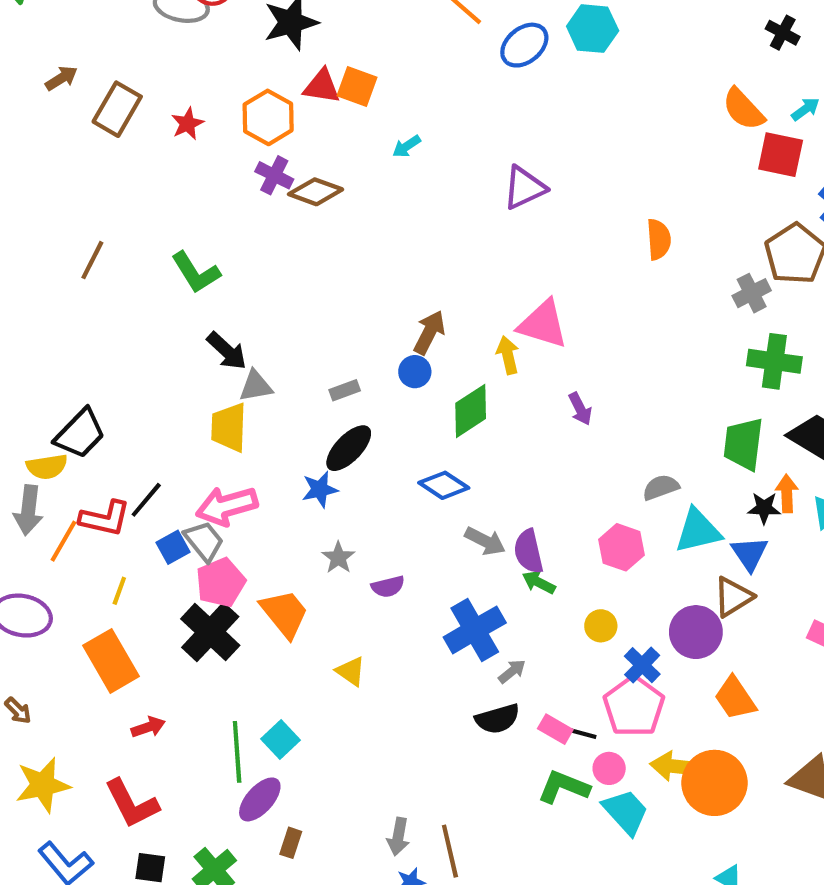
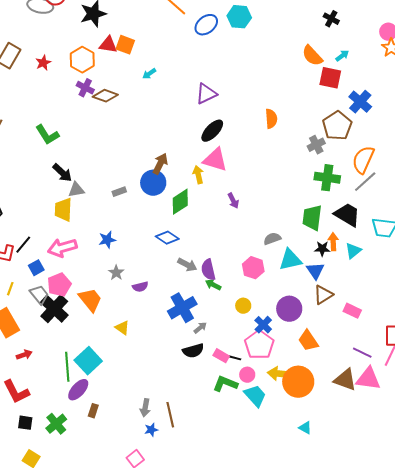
blue circle: (415, 372) -> (153, 183), size x1.6
black ellipse: (349, 448) -> (212, 131), moved
gray trapezoid: (204, 541) -> (39, 295), moved
brown triangle: (733, 597) -> (323, 295), moved
cyan square: (280, 740) -> (88, 361), size x1.5

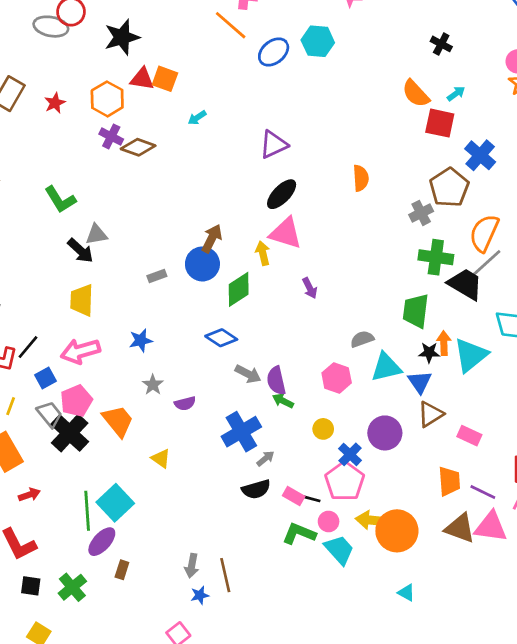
gray triangle: (76, 190) -> (96, 234), moved
black trapezoid: (347, 215) -> (465, 284), moved
cyan triangle: (353, 251) -> (471, 355), size x1.6
orange trapezoid: (308, 341) -> (449, 481), moved, turned -150

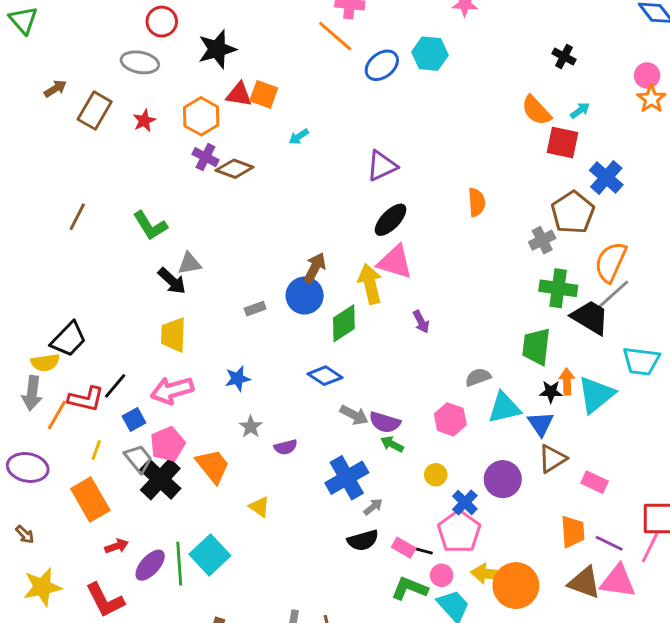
gray ellipse: (51, 27) -> (140, 62), moved
yellow arrow: (263, 253) -> (370, 284), size x1.5
purple semicircle: (276, 381) -> (385, 422), turned -60
purple ellipse: (102, 542) -> (150, 565), moved

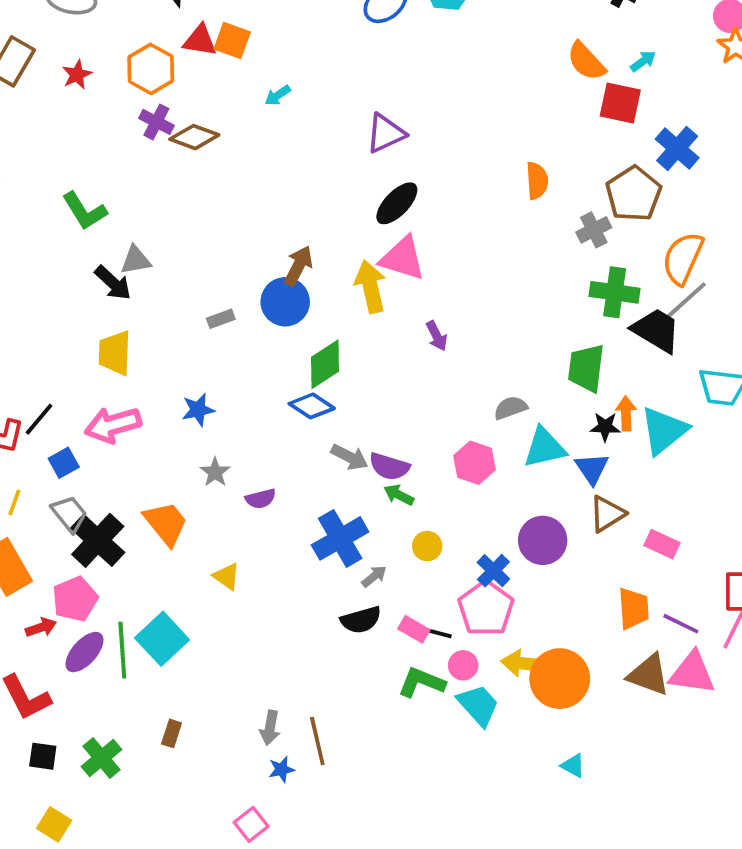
orange semicircle: (477, 202) -> (537, 181), moved
green diamond: (344, 323) -> (325, 364), moved
pink pentagon: (168, 444) -> (75, 599), moved
yellow circle: (436, 475) -> (427, 546), moved

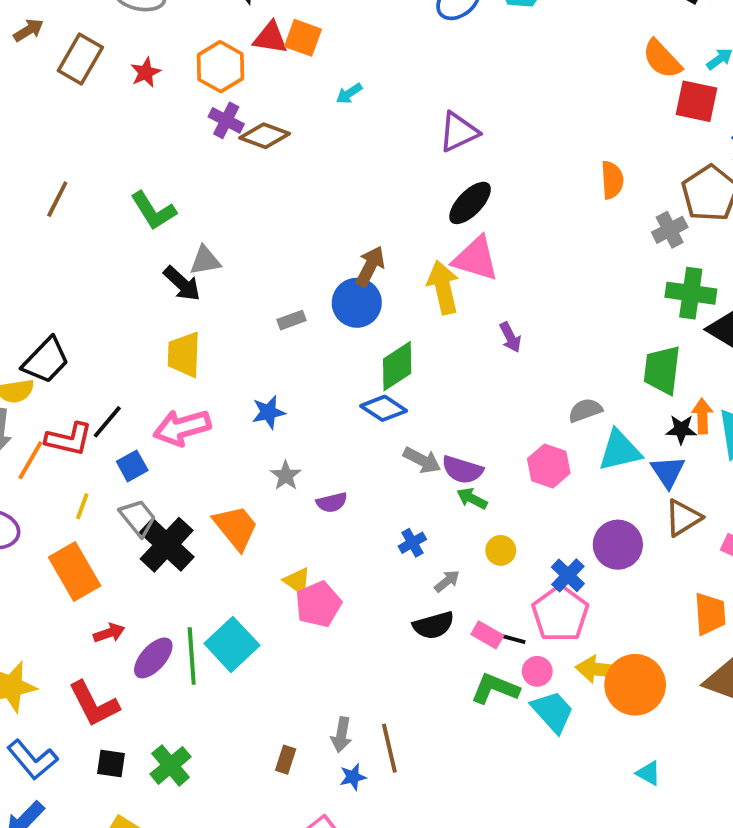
blue cross: (340, 538) -> (412, 543), size x0.5
pink pentagon: (75, 599) -> (318, 604), moved
brown rectangle: (172, 733) -> (286, 760), moved

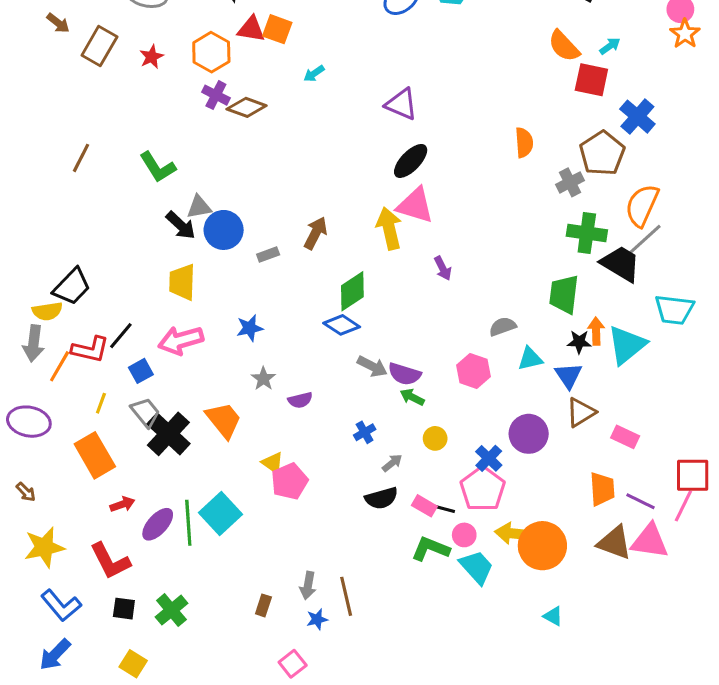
brown arrow: (28, 30) -> (58, 23), turned 70
purple triangle: (459, 132) -> (401, 104), turned 48
brown arrow: (370, 266) -> (316, 233), moved
blue circle: (357, 303) -> (224, 230), moved
cyan triangle: (620, 451) -> (530, 359), size x0.7

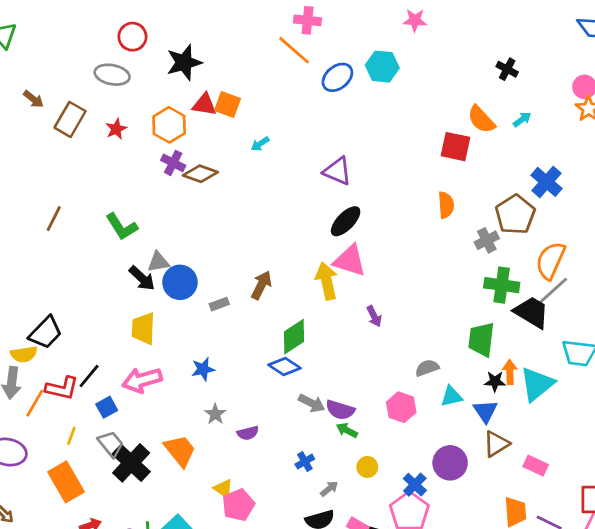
red square: (591, 80) -> (456, 147), moved

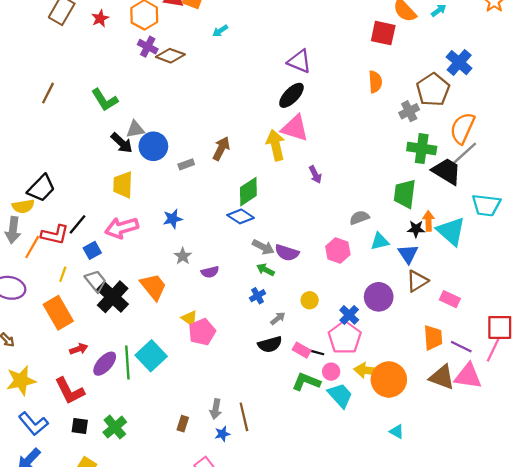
purple triangle: (337, 171) -> (299, 61), moved
cyan triangle: (537, 384) -> (451, 231), turned -40
green arrow: (347, 430) -> (265, 270), moved

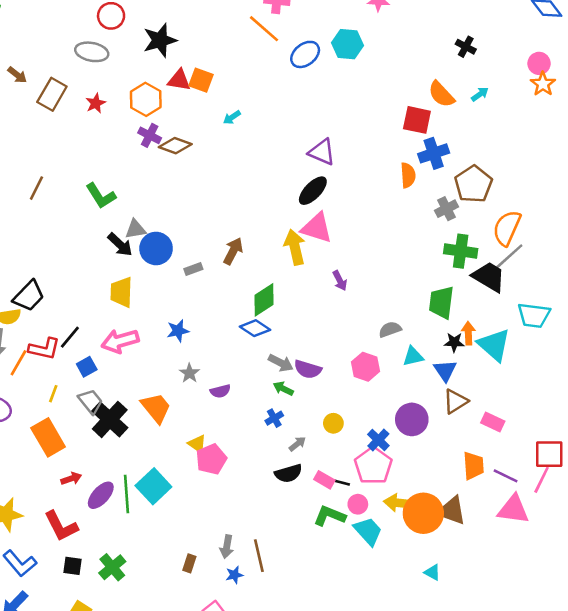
blue cross: (459, 63) -> (434, 153), moved, turned 30
brown triangle: (442, 377) -> (452, 511), moved

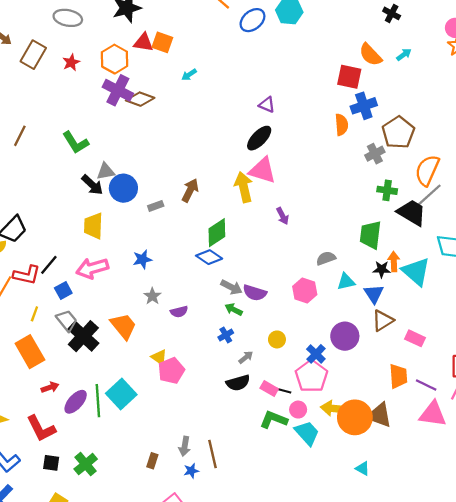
purple cross: (150, 135) -> (118, 90), size x1.5
purple triangle: (322, 152) -> (267, 105), size x0.7
green cross: (461, 251) -> (387, 190), size x0.7

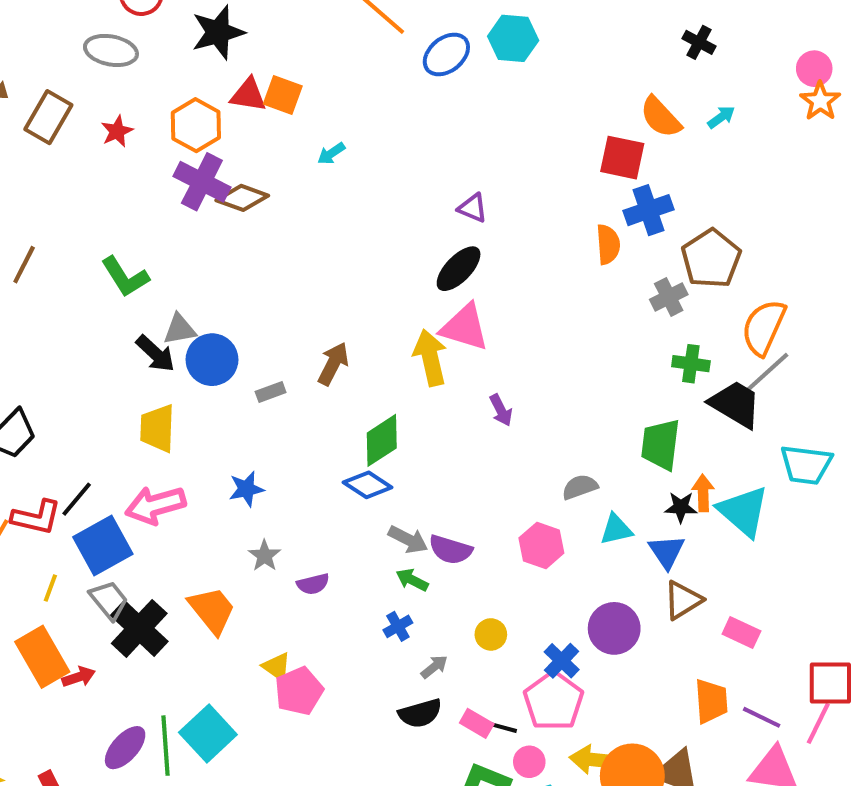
blue square: (63, 291) -> (103, 546), size x1.8
red arrow: (50, 387) -> (79, 677), moved

